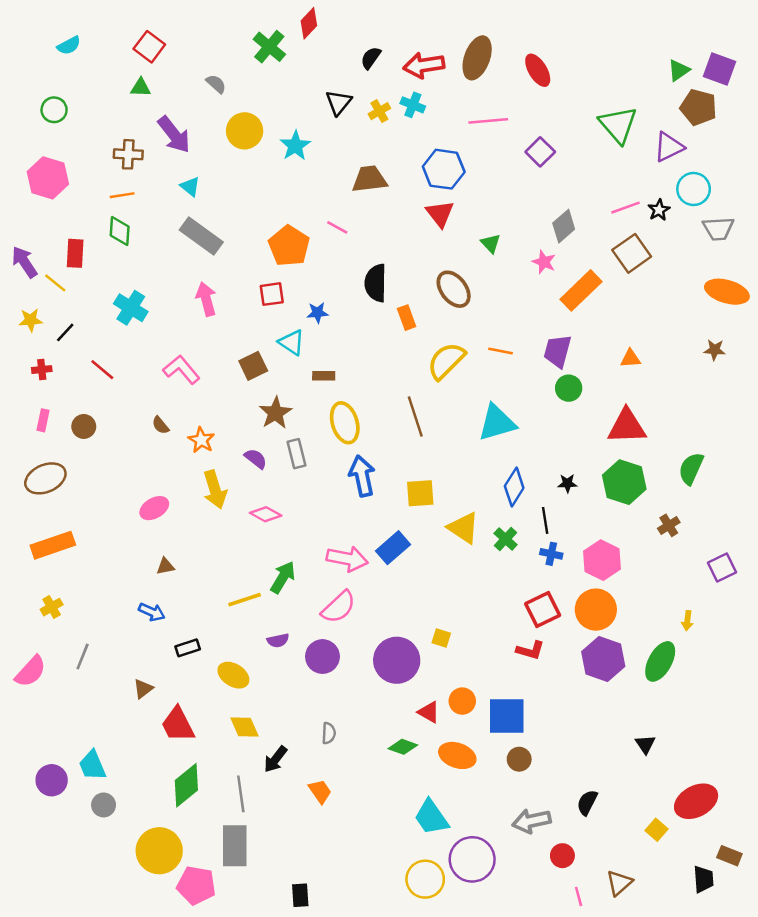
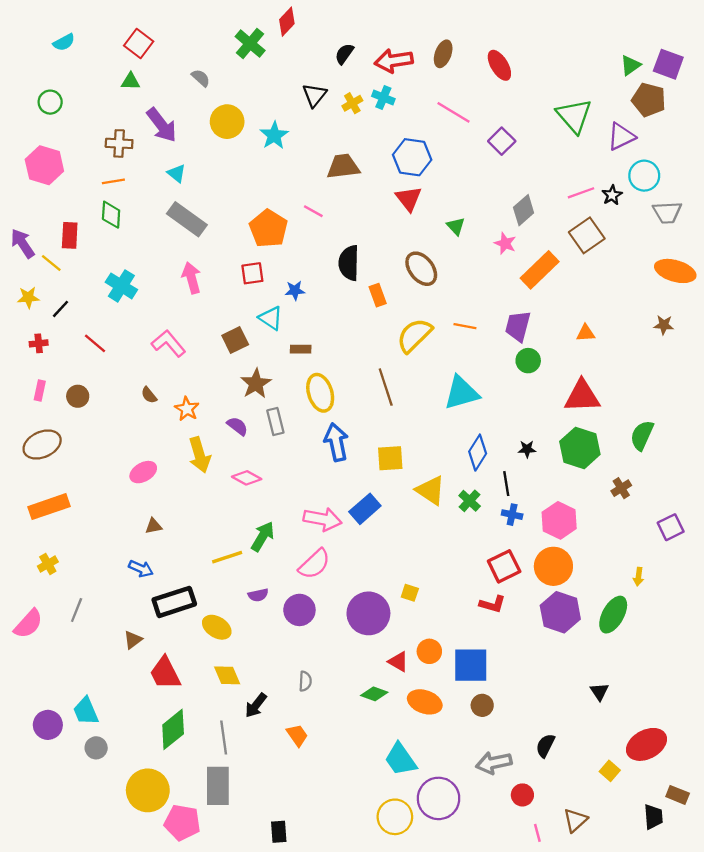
brown ellipse: (477, 58) -> (443, 54), size x0.7
pink line: (488, 121) -> (453, 112), turned 36
black rectangle: (188, 648) -> (174, 602), size x1.8

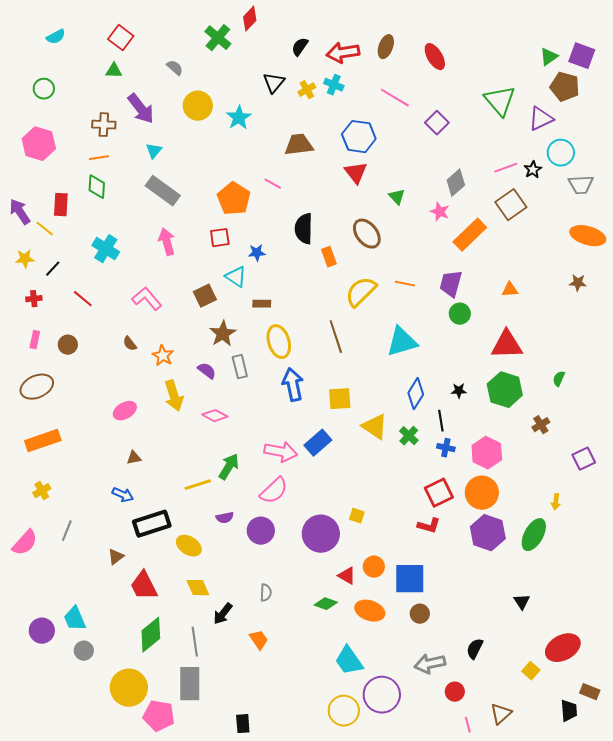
cyan triangle: (177, 173) -> (154, 151), turned 30
green semicircle: (642, 435) -> (559, 379), size x0.6

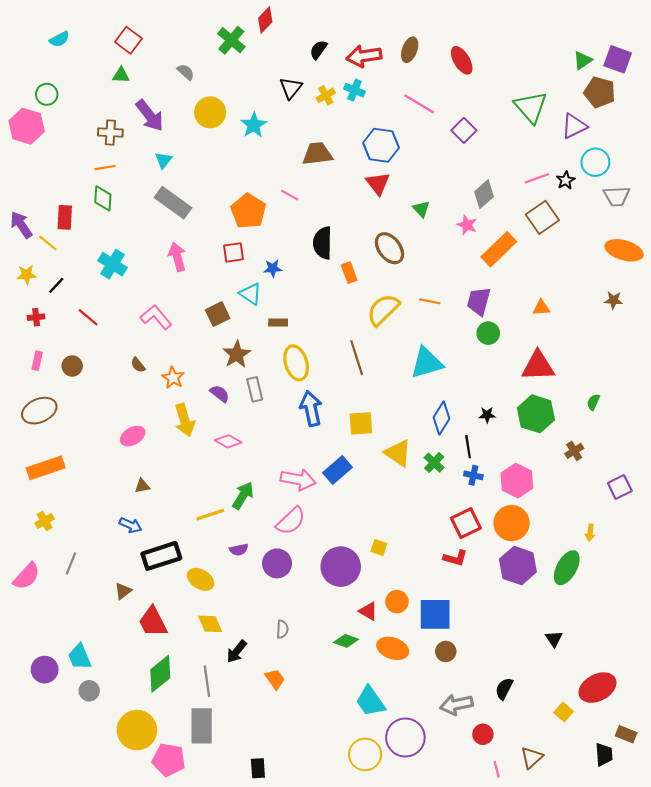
pink hexagon: (39, 144) -> (27, 126), moved

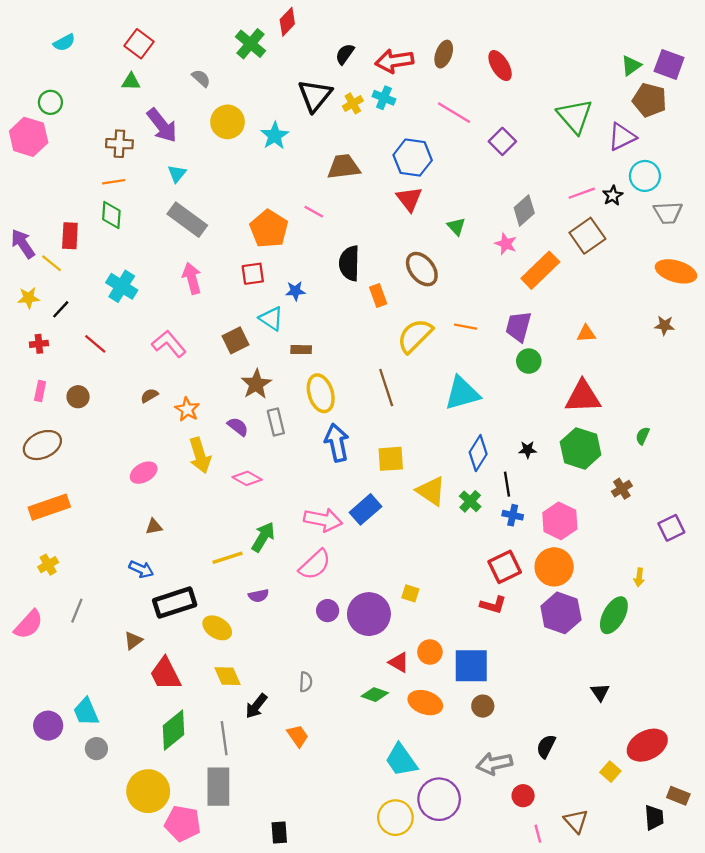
black triangle: (291, 88) -> (315, 95), size x1.4
brown semicircle: (138, 365) -> (149, 396), turned 98
purple circle: (277, 563) -> (328, 611), moved, size x0.7
brown triangle: (532, 758) -> (576, 821), turned -30

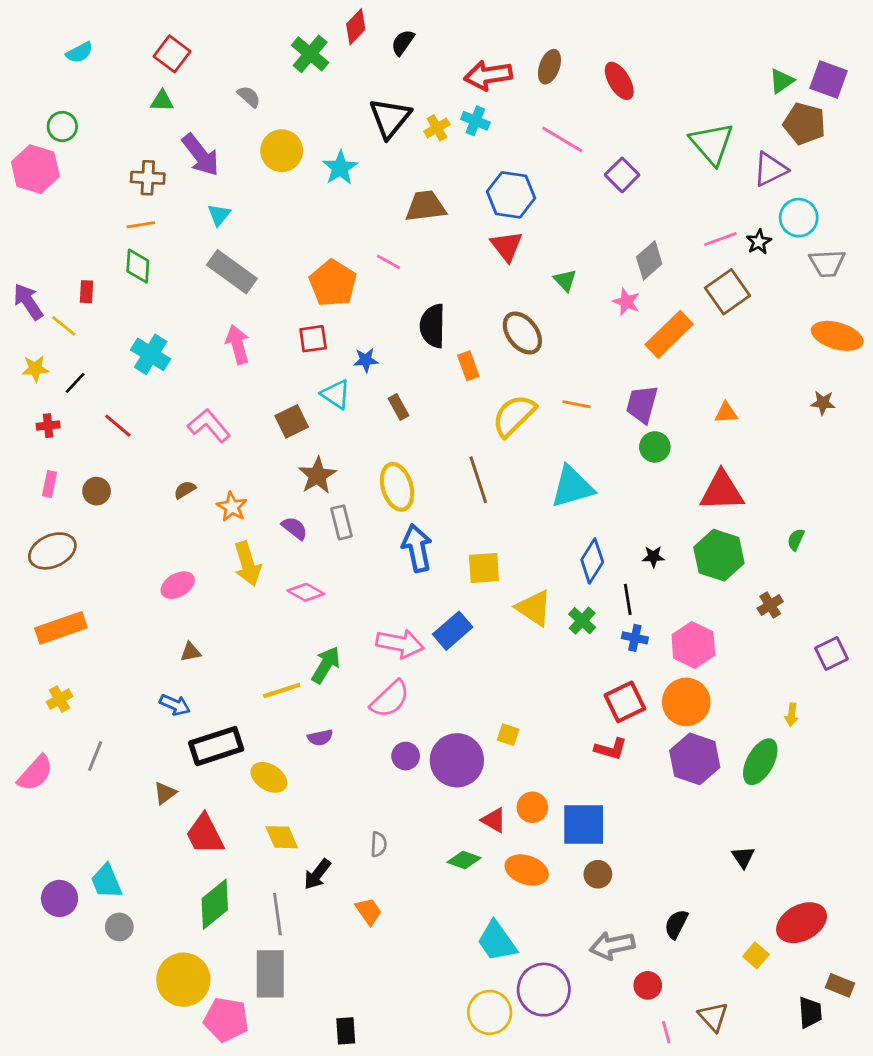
black semicircle: (345, 54) -> (403, 42), moved
red rectangle: (70, 236) -> (87, 292), size x0.7
brown rectangle: (301, 350) -> (398, 407), moved, turned 60

